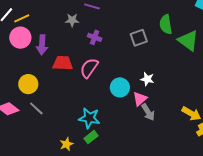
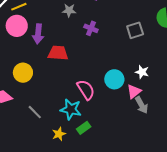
pink semicircle: (89, 68) -> (86, 90), moved, turned 110
gray line: (36, 108) -> (35, 112), moved
cyan star: (89, 118) -> (71, 109), moved

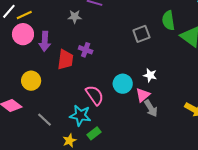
purple cross: (91, 28) -> (86, 50), moved
red trapezoid: (58, 53) -> (65, 60), turned 95

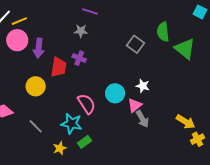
gray star: (75, 17) -> (81, 31), moved
gray square: (141, 34) -> (136, 44), turned -36
yellow circle: (31, 81) -> (36, 86), moved

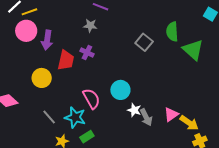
white star: (143, 86) -> (134, 110), moved
pink triangle: (135, 105) -> (171, 115), moved
gray line: (36, 126) -> (49, 117), moved

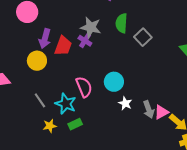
gray star: (90, 26) -> (91, 27), moved, size x1.5
green semicircle: (172, 32) -> (122, 23), moved
purple arrow: (47, 40) -> (45, 38), moved
gray arrow: (146, 117) -> (149, 109), moved

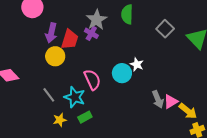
gray star: (91, 27) -> (97, 20), turned 30
gray square: (143, 37) -> (165, 29), moved
yellow circle: (37, 61) -> (55, 56), moved
white star: (125, 103) -> (137, 64), moved

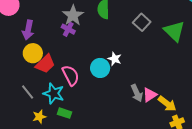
red trapezoid: (70, 39) -> (45, 64), moved, turned 30
green rectangle: (85, 117) -> (65, 113), turned 48

